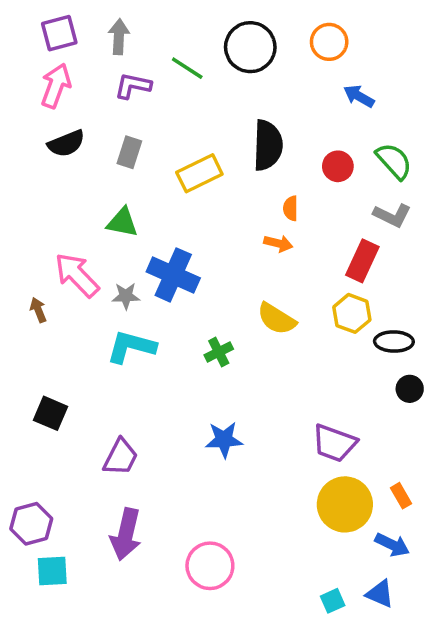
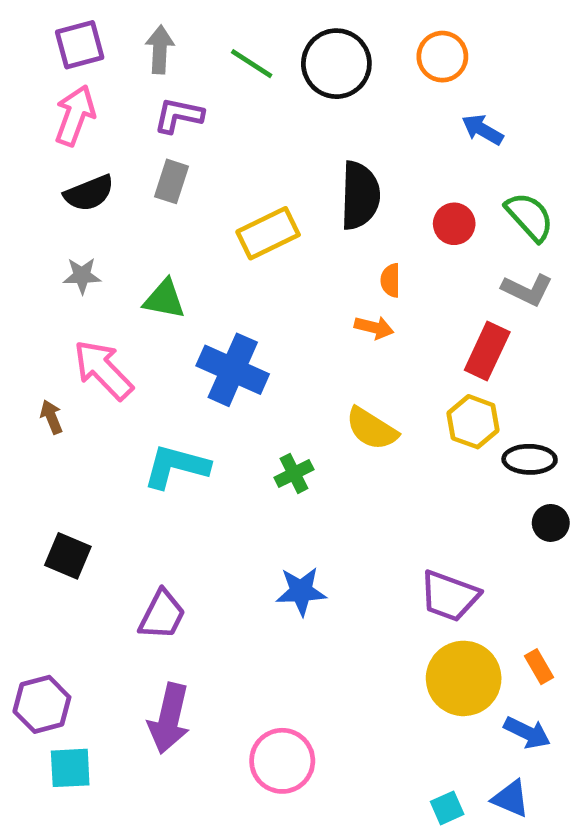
green line: (187, 68) -> (252, 64), moved
gray rectangle: (129, 152) -> (172, 181), moved
gray star: (126, 296) -> (82, 276), moved

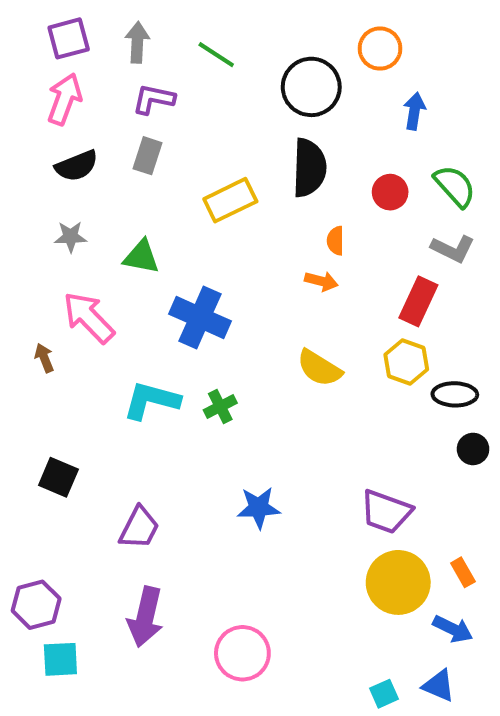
black circle: (336, 64) -> (311, 87), moved
blue arrow: (482, 130) -> (414, 111), turned 69
green cross: (294, 473) -> (220, 406), moved

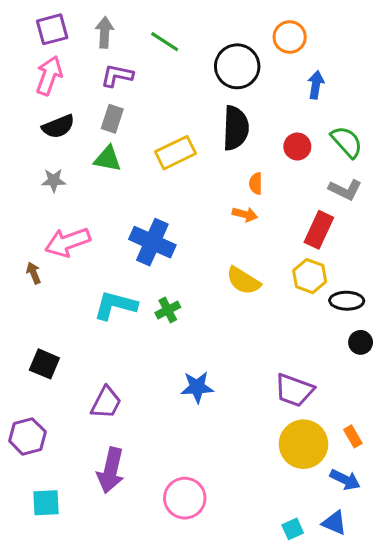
green triangle: (141, 257) -> (108, 159), moved
pink arrow: (89, 318) -> (68, 242), turned -66
purple hexagon: (36, 605) -> (27, 436), moved

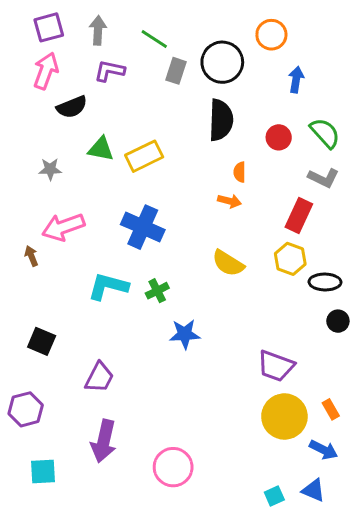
gray rectangle: (112, 119) -> (176, 71), moved
black semicircle: (58, 126) -> (72, 107), moved
yellow rectangle: (175, 153) -> (144, 156), moved
blue star: (197, 387) -> (185, 334), moved

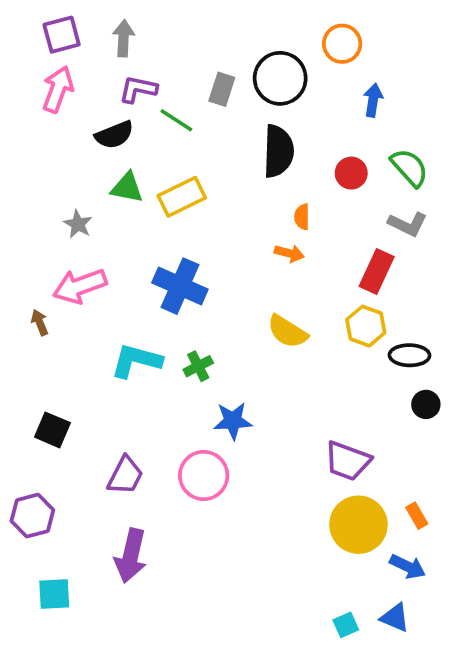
green line: (154, 39) -> (176, 120), moved
black semicircle: (72, 107) -> (114, 135), moved
gray star: (50, 169) -> (78, 224), moved, turned 30
pink circle: (173, 467) -> (204, 475), moved

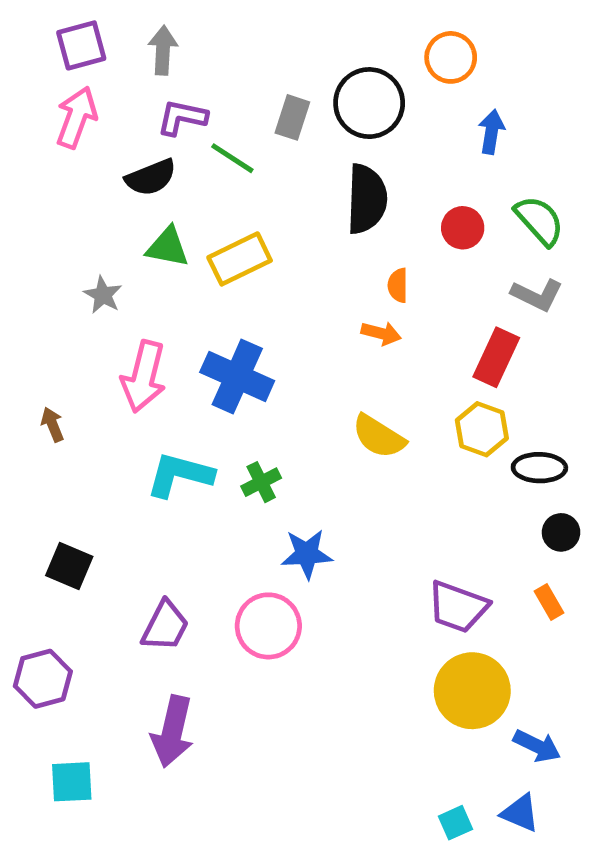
pink arrow: (80, 286) -> (144, 376), moved, turned -56
orange rectangle: (417, 516) -> (549, 602), moved

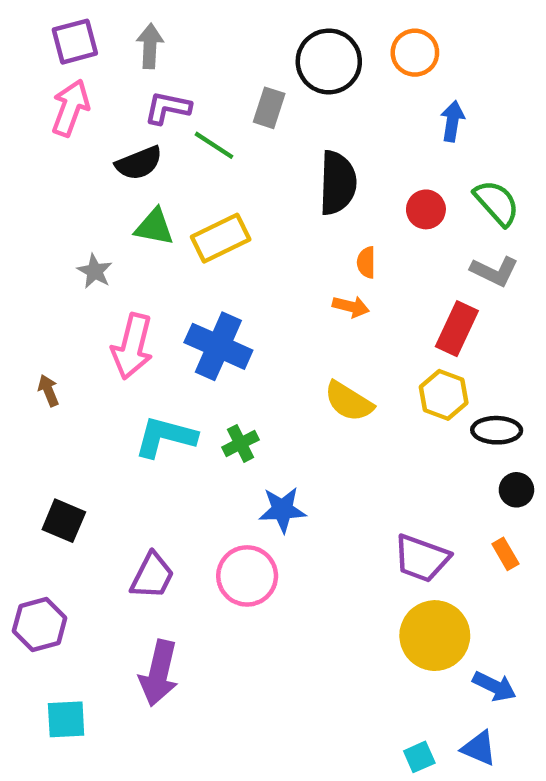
black circle: (369, 103) -> (329, 61), moved

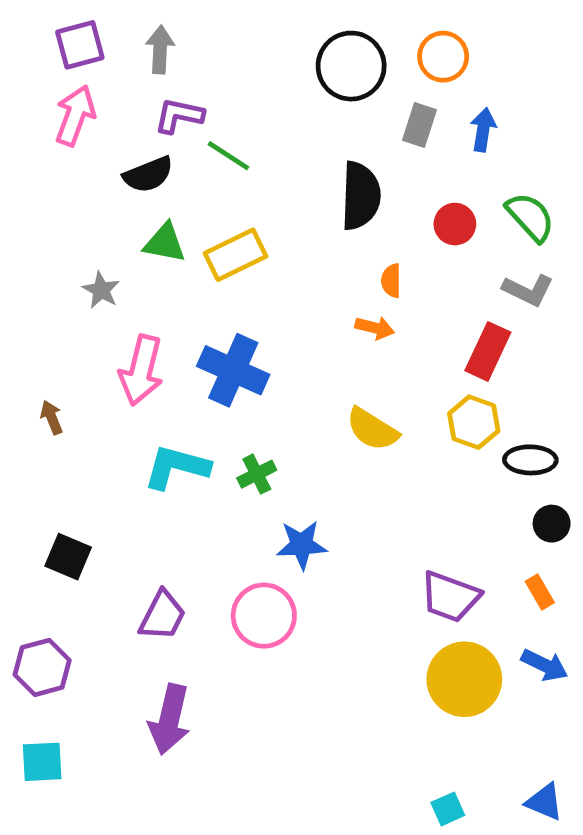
gray rectangle: (269, 108) -> (420, 125), moved
blue arrow: (494, 686) -> (545, 665), moved
cyan square: (66, 719) -> (42, 762), moved
blue triangle: (479, 748) -> (545, 802), moved

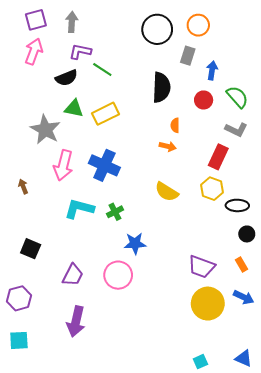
blue arrow: (483, 130) -> (212, 70), moved
gray star: (101, 290) -> (45, 130), size x1.8

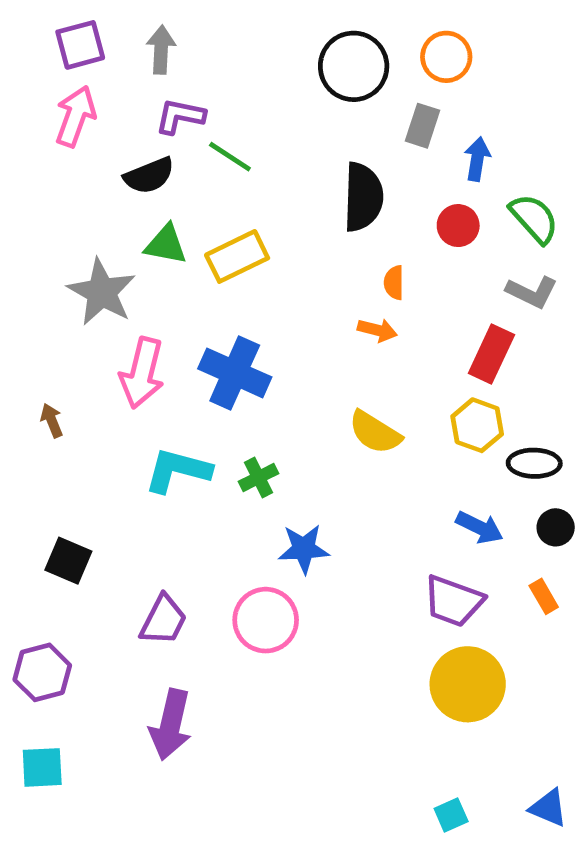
blue arrow: (244, 297) -> (480, 527), moved

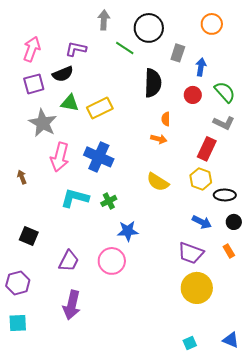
purple square: (80, 45) -> (34, 84), moved
gray arrow: (161, 50) -> (104, 20), moved
orange circle: (446, 57) -> (212, 24), moved
green line: (230, 157) -> (125, 48), moved

